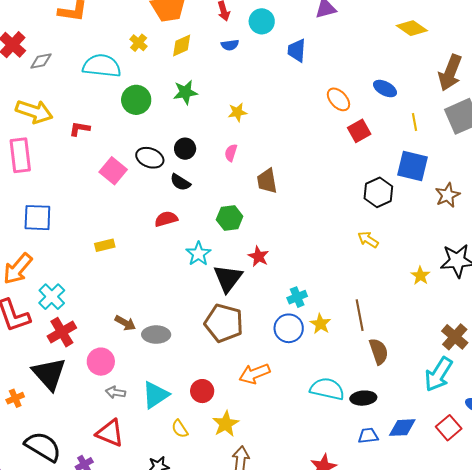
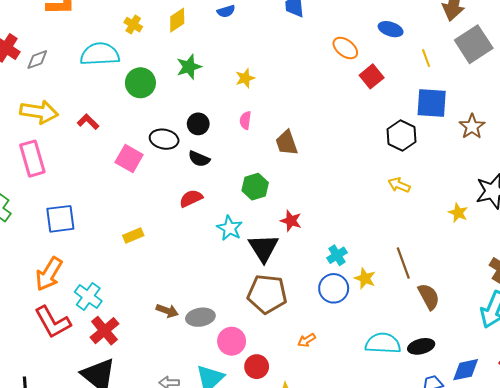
red L-shape: (80, 129) -> (88, 122), turned 45
pink circle: (101, 362) -> (232, 341), moved
orange arrow: (254, 374) -> (307, 340), size x0.6

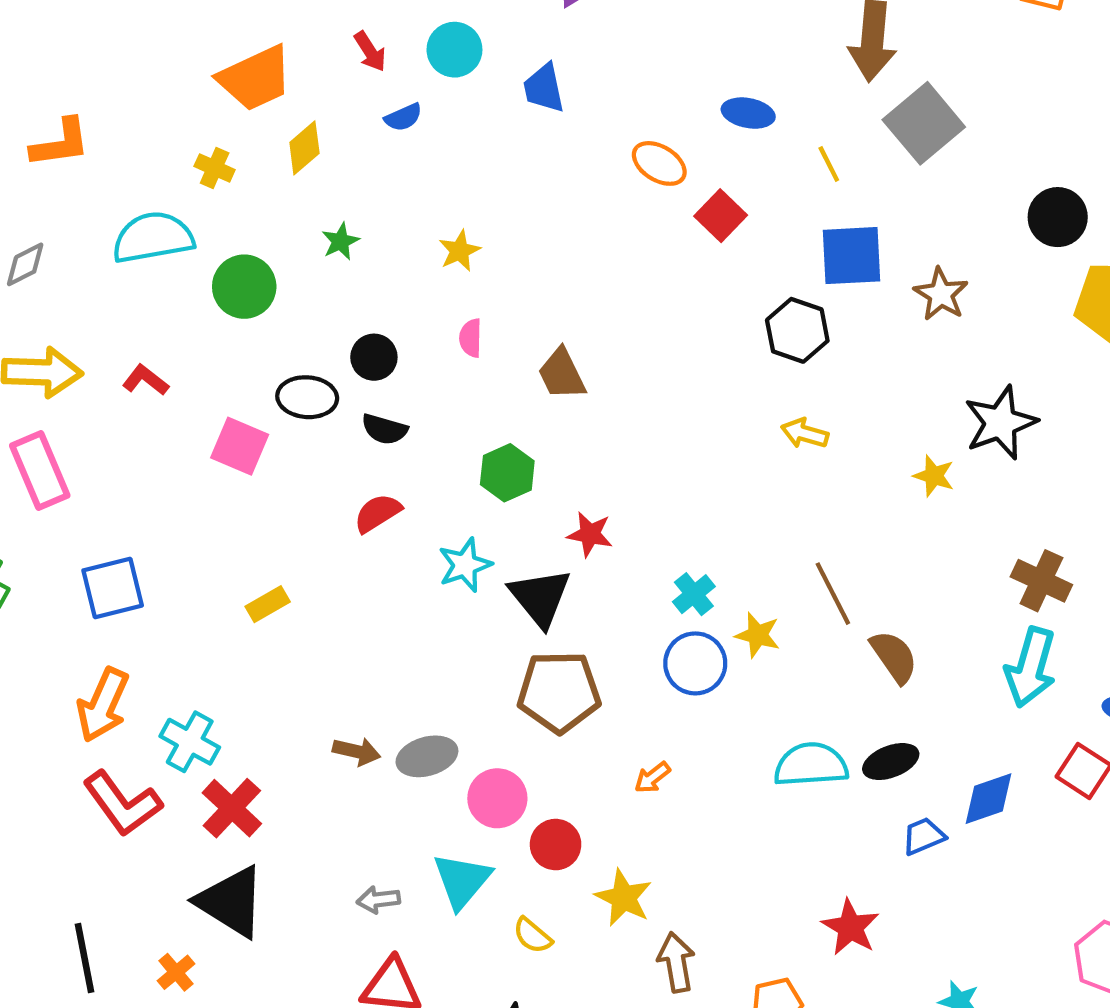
green star: (189, 67) -> (341, 241), size x0.7
cyan star: (230, 228) -> (465, 565), turned 30

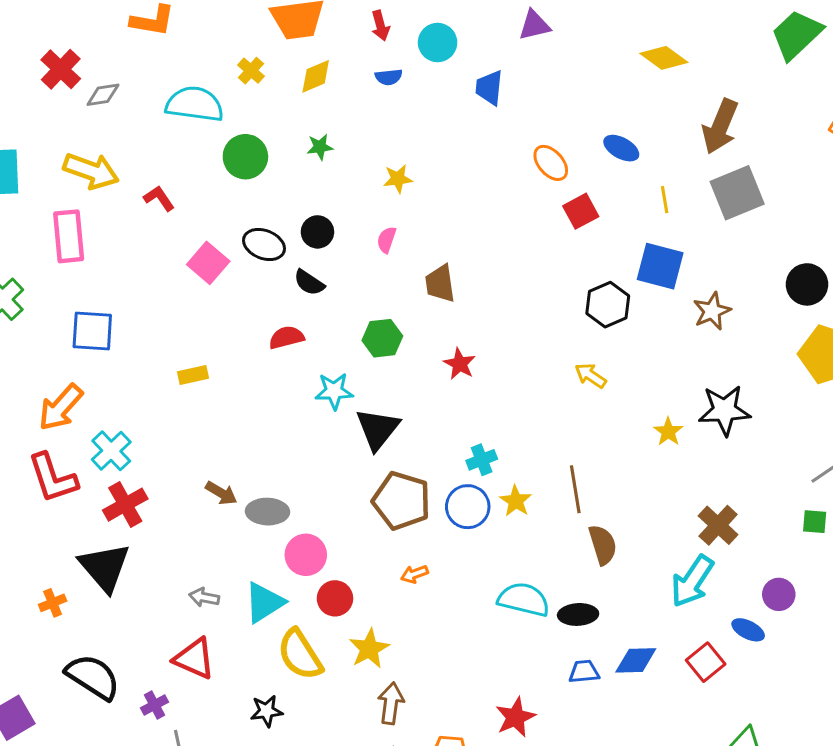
red star: (590, 534) -> (460, 364), moved
brown pentagon: (559, 692) -> (401, 501), moved
yellow semicircle: (532, 936) -> (300, 655), size x1.8

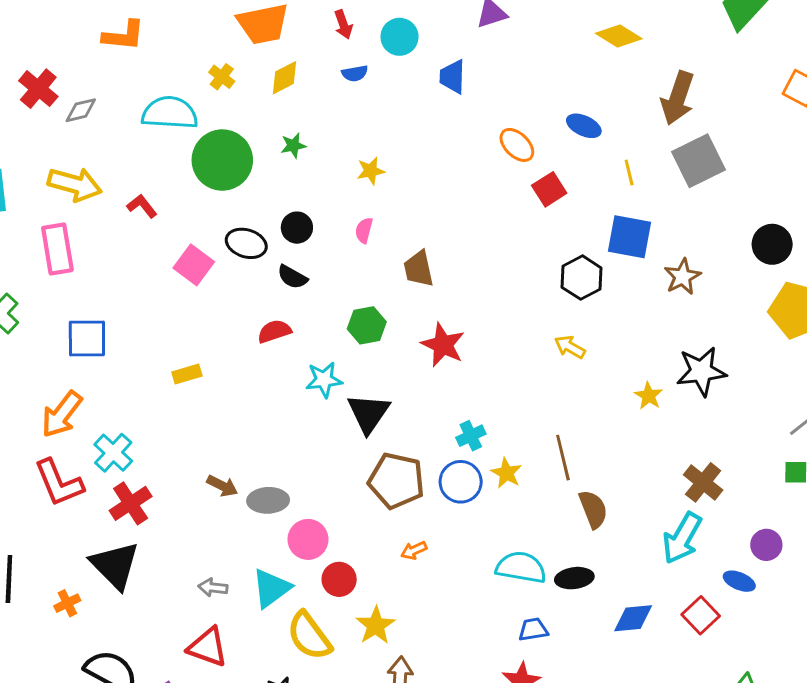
green circle: (245, 157) -> (222, 160), size x1.4
red star: (460, 364) -> (443, 345), size x1.4
blue trapezoid: (584, 672) -> (533, 630), moved

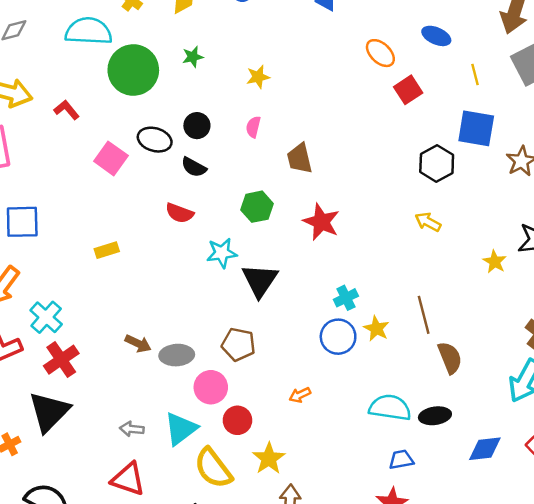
red semicircle: (274, 331) -> (179, 213), turned -140
brown pentagon: (396, 481) -> (238, 344), moved, size x0.7
black triangle: (115, 565) -> (49, 412), turned 30

